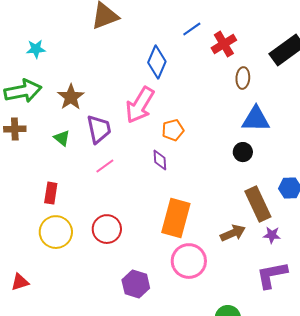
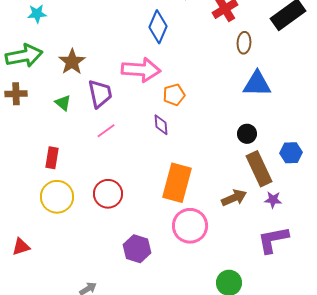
pink arrow: (140, 105) -> (141, 70), turned -117
black circle: (243, 152) -> (247, 134), moved

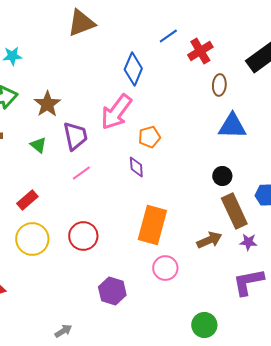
pink arrow: (141, 70) -> (116, 112), turned 123
red rectangle: (52, 158) -> (27, 200), turned 40
pink circle: (190, 226) -> (165, 268), size x0.7

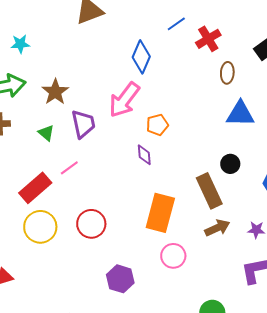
pink line: (81, 173) -> (69, 168), moved
red rectangle: (27, 200) -> (35, 188), size x1.5
brown rectangle: (234, 211) -> (209, 191), moved

